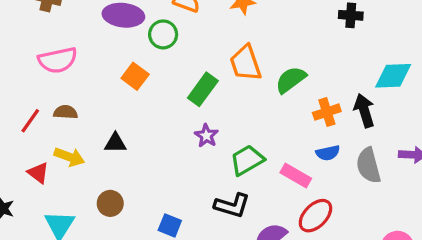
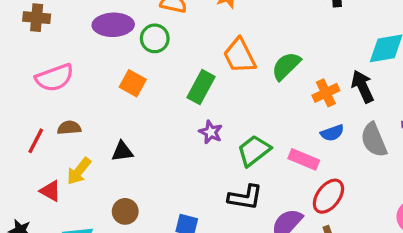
yellow arrow: (69, 157) -> (79, 171), turned 116

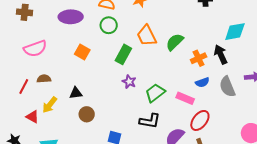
green circle: (155, 38) -> (109, 25), moved
brown circle: (125, 211) -> (87, 114), moved

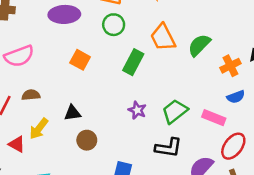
purple star: (129, 82) -> (137, 110), moved

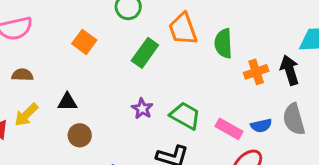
green semicircle: (199, 45) -> (223, 43), turned -55
blue semicircle: (236, 97) -> (261, 126), moved
green trapezoid: (175, 111) -> (185, 116), turned 60

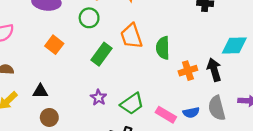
green trapezoid: (185, 116) -> (132, 104), turned 115

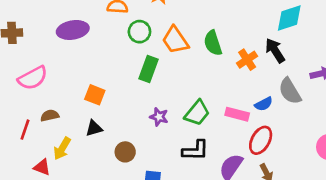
green circle: (89, 18) -> (139, 32), moved
orange square: (54, 45) -> (95, 95), moved
brown circle: (49, 117) -> (125, 152), moved

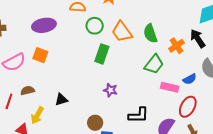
orange square: (95, 95) -> (40, 55), moved
green trapezoid: (197, 113) -> (154, 64), moved
brown circle: (125, 152) -> (95, 123), moved

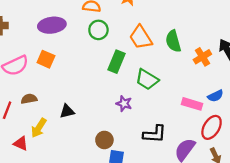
green circle: (95, 26) -> (98, 30), moved
green trapezoid: (154, 64) -> (147, 79), moved, turned 80

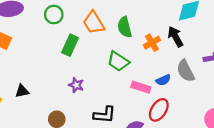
green trapezoid: (147, 79) -> (118, 61), moved

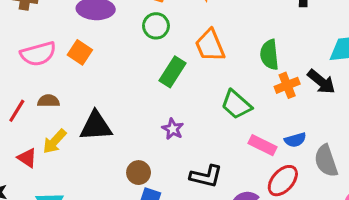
green semicircle: (125, 27) -> (269, 55), moved
black arrow: (176, 37) -> (321, 82), turned 150
gray semicircle: (186, 71) -> (326, 161), moved
black triangle: (22, 91) -> (96, 126), size x1.6

